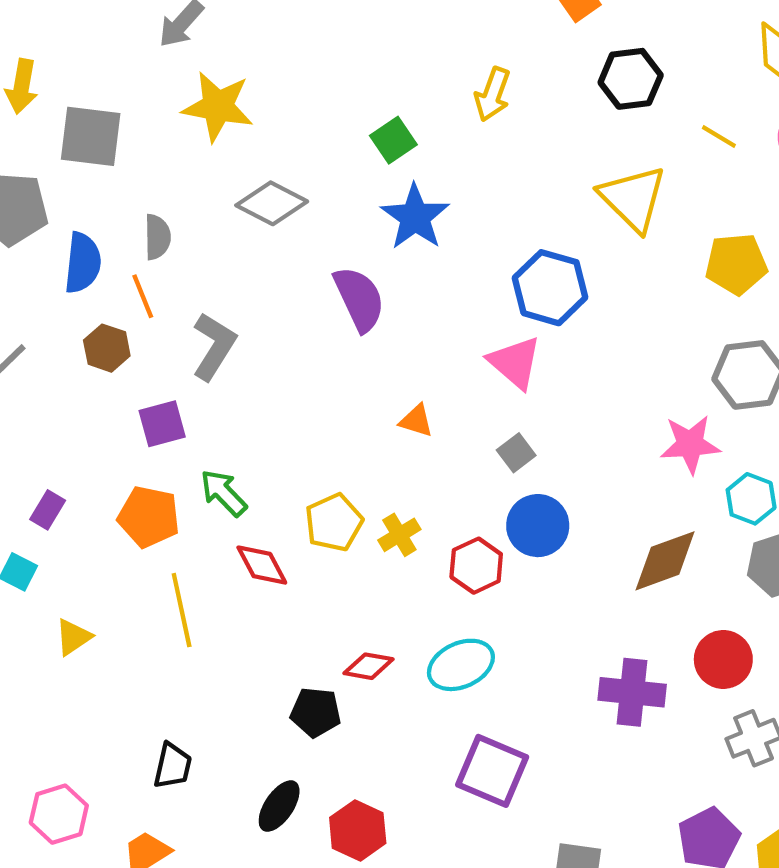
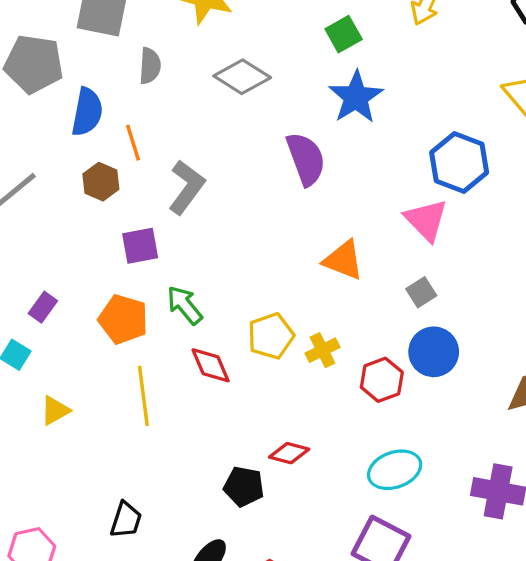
gray semicircle: (157, 237) -> (150, 66), moved
orange triangle: (416, 421) -> (343, 260), size x1.5
cyan ellipse: (461, 665) -> (395, 470), moved

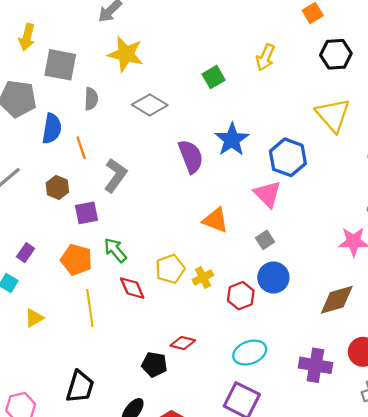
blue star: (356, 97) -> (232, 140), moved
brown hexagon: (101, 182) -> (57, 187), moved
black trapezoid: (126, 520) -> (80, 387), size x1.4

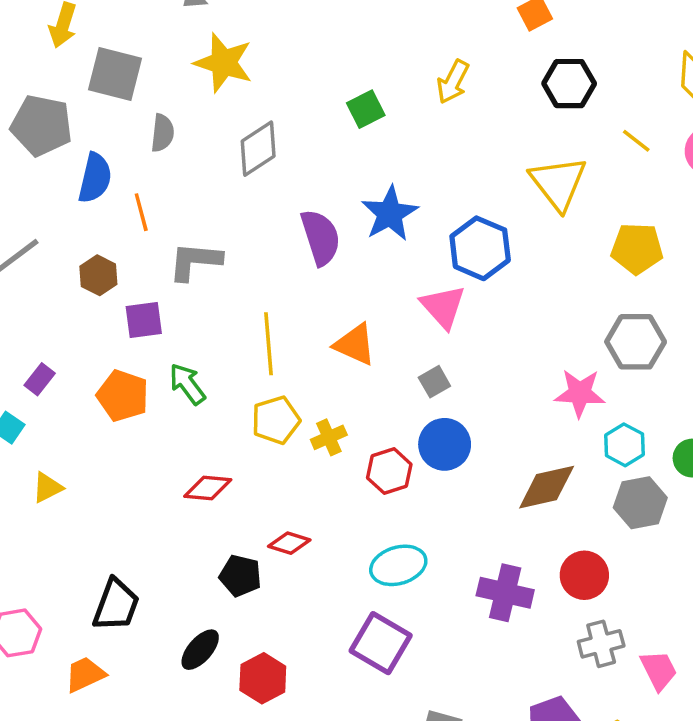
gray diamond: (150, 105) -> (258, 149), turned -68
gray L-shape: (115, 175) -> (195, 261), turned -124
red diamond: (132, 288) -> (208, 488), moved, turned -64
yellow line: (90, 308) -> (269, 344), moved

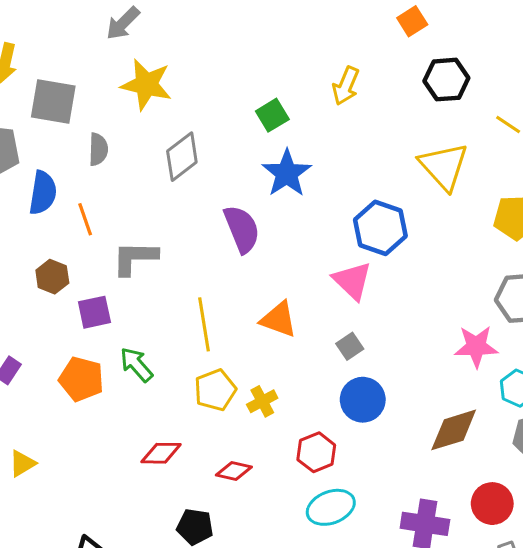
blue star: (390, 214) -> (287, 173), moved
red hexagon: (389, 471) -> (316, 452), moved
red diamond: (289, 543) -> (234, 471), moved

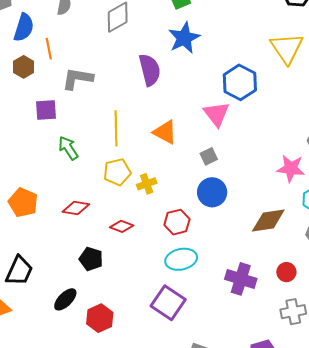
brown hexagon: (52, 277) -> (24, 67), moved
orange pentagon: (81, 379) -> (23, 203), moved
red circle: (492, 504) -> (286, 272), size x0.7

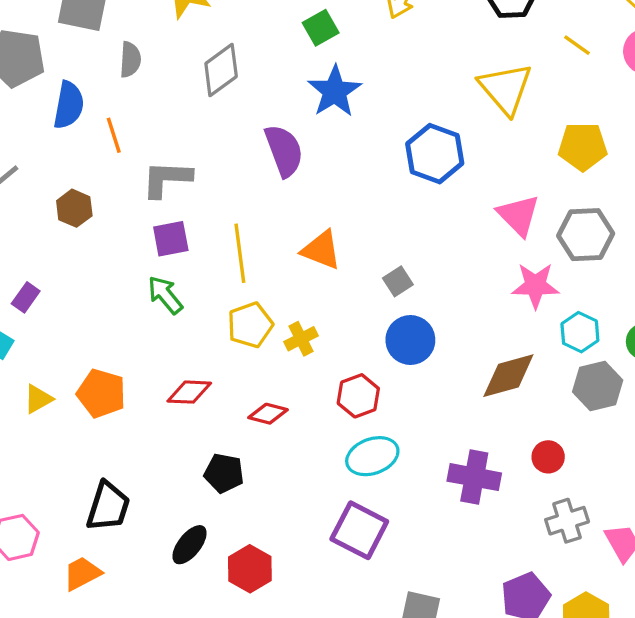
brown hexagon: (24, 67) -> (74, 208), moved
purple square: (46, 110) -> (171, 239), moved
pink triangle: (217, 114) -> (518, 215), moved

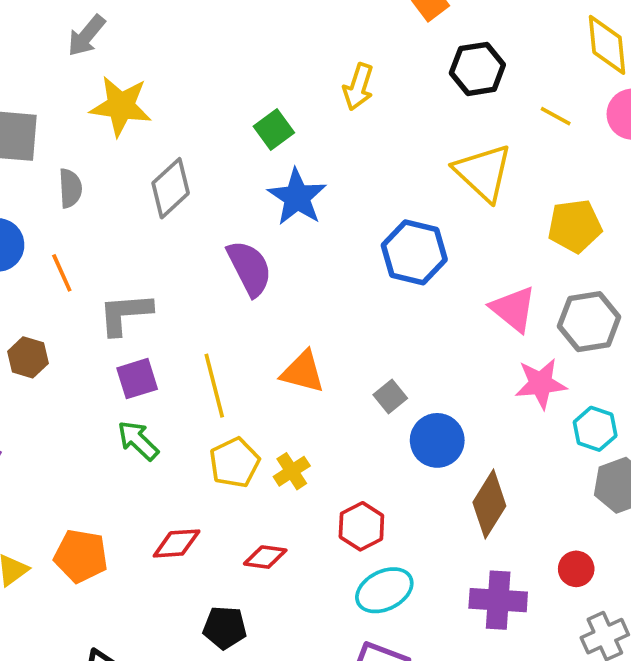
blue circle: (410, 340) -> (437, 440), moved
brown diamond: (508, 376) -> (489, 504), moved, turned -36

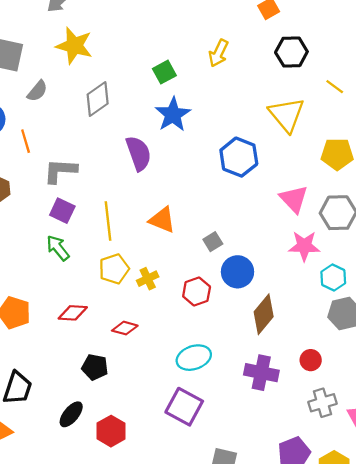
gray semicircle: (70, 188) -> (37, 91), turned 35
purple square: (137, 379) -> (62, 211), turned 35
red hexagon: (361, 526) -> (197, 291), moved

